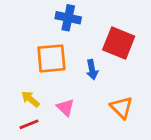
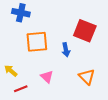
blue cross: (68, 18) -> (21, 13), moved
yellow arrow: (30, 99) -> (11, 71), moved

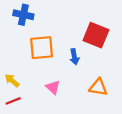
orange triangle: (87, 77) -> (98, 87), turned -36
red line: (21, 89) -> (13, 101), moved

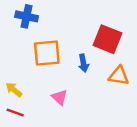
orange triangle: (98, 87) -> (119, 76), moved
red line: (13, 101) -> (15, 112), turned 42

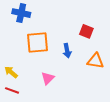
red square: (107, 39) -> (86, 31), size x0.6
pink triangle: (59, 97) -> (48, 78), turned 32

